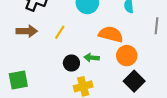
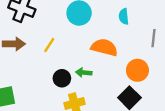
orange circle: (127, 56) -> (137, 70), moved

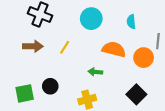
orange circle: (137, 70) -> (144, 58), moved
black circle: (62, 78) -> (50, 86), moved

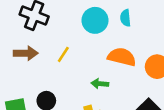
cyan semicircle: (131, 22) -> (125, 18), moved

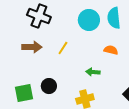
cyan semicircle: (125, 18) -> (114, 18), size x1.5
orange semicircle: (122, 57) -> (111, 50), size x0.6

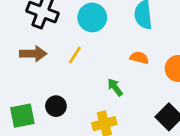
cyan circle: (89, 20) -> (92, 17), moved
green arrow: (93, 72) -> (115, 87), turned 48

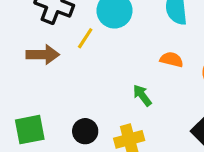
yellow line: (75, 55) -> (85, 38), moved
black circle: (56, 106) -> (85, 131), moved

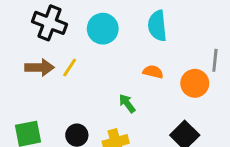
yellow line: (85, 38) -> (70, 67), moved

